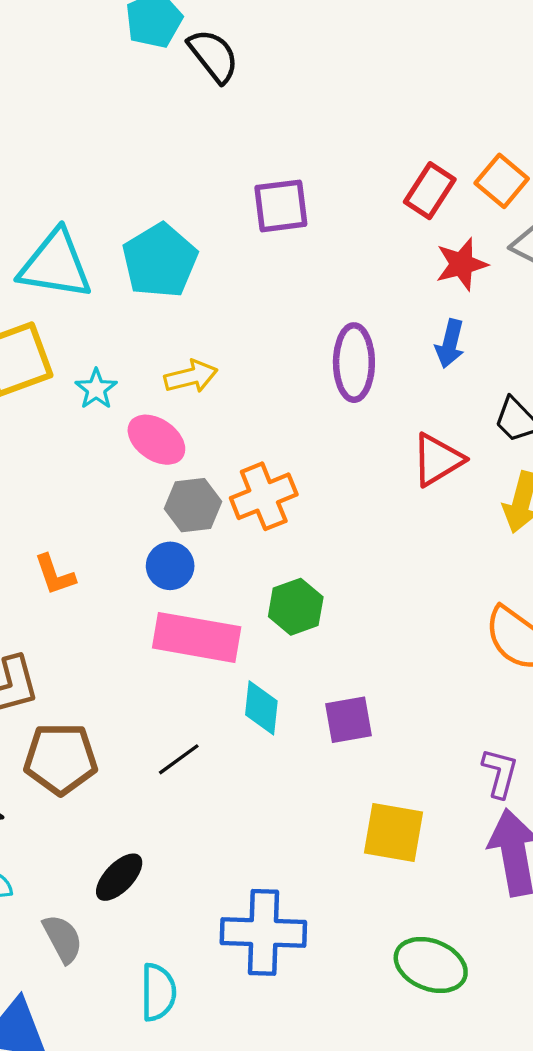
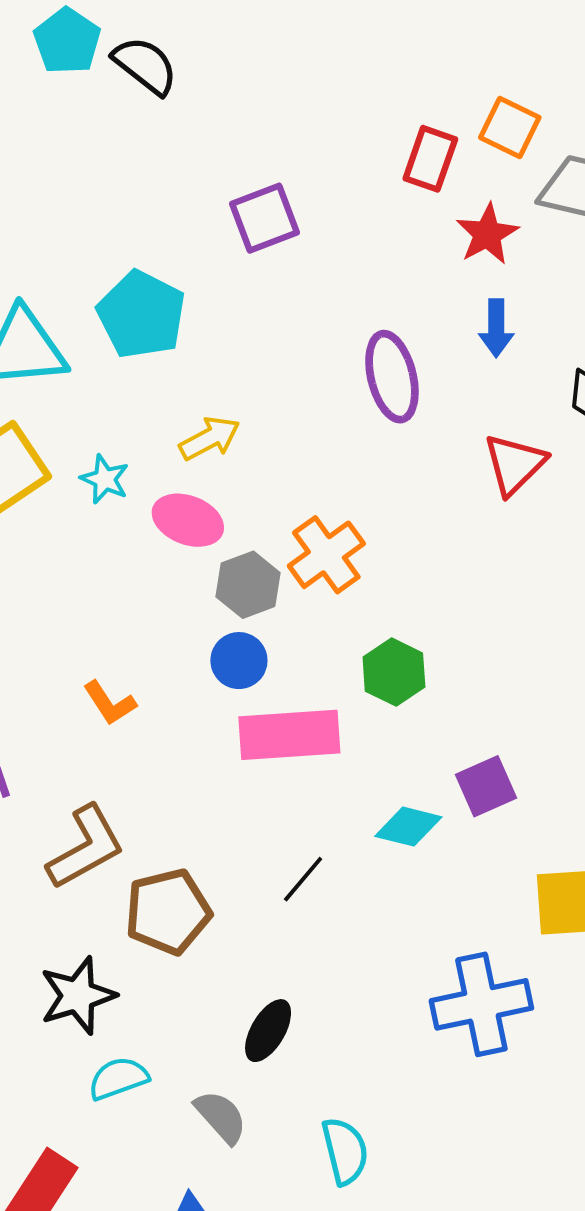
cyan diamond: (261, 708) -> (408, 827), moved, turned -68
blue cross: (263, 932) -> (481, 1004), moved

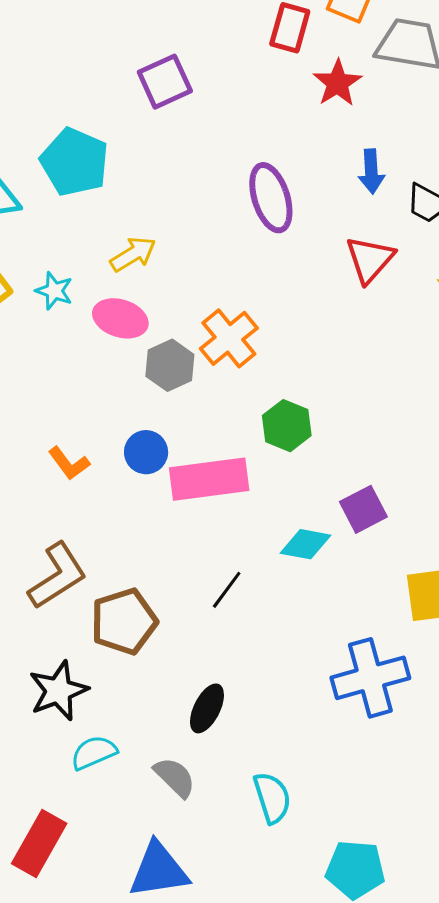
blue arrow: (496, 328) -> (371, 171), moved
blue circle: (239, 661) -> (146, 452), moved

